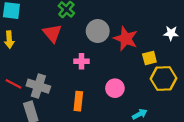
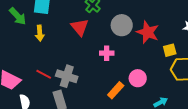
orange rectangle: (78, 101) -> (116, 90), moved, turned 36

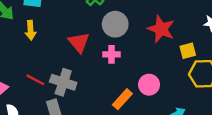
gray circle: (122, 25) -> (115, 24), moved
red triangle: (80, 27) -> (79, 42), moved

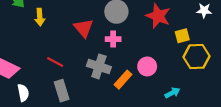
red line: (35, 80) -> (55, 62), moved
gray cross: (63, 82) -> (99, 66), moved

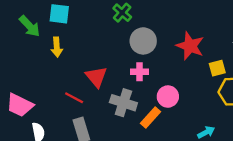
red triangle: (84, 28) -> (96, 77), moved
pink circle: (147, 66) -> (168, 97), moved

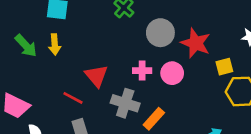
green arrow: (30, 26) -> (26, 46), moved
gray circle: (143, 41) -> (160, 33), moved
pink circle: (168, 97) -> (172, 73), moved

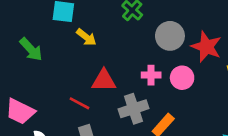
yellow arrow: (55, 44) -> (86, 37), moved, turned -48
red triangle: (96, 76) -> (104, 80), turned -50
gray cross: (125, 103) -> (134, 109), turned -36

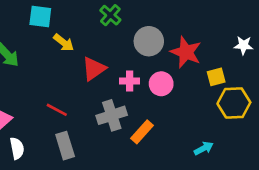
red triangle: (104, 80) -> (94, 69), moved, turned -35

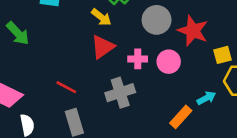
yellow arrow: (64, 43) -> (101, 17), moved
orange rectangle: (142, 132) -> (181, 117), moved
cyan arrow: (204, 148) -> (206, 98), moved

